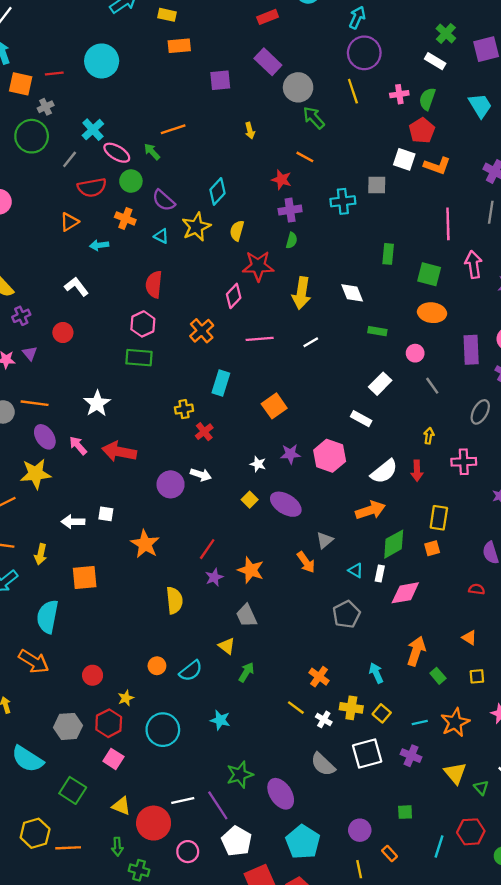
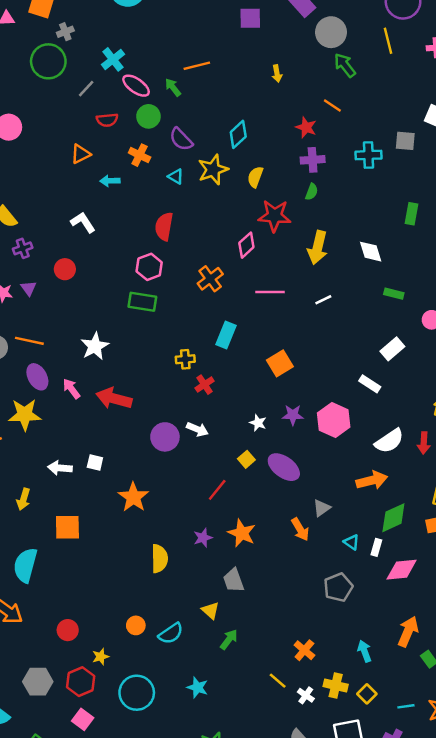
red semicircle: (92, 187) -> (107, 120), size x0.7
red line: (207, 549) -> (217, 490), moved

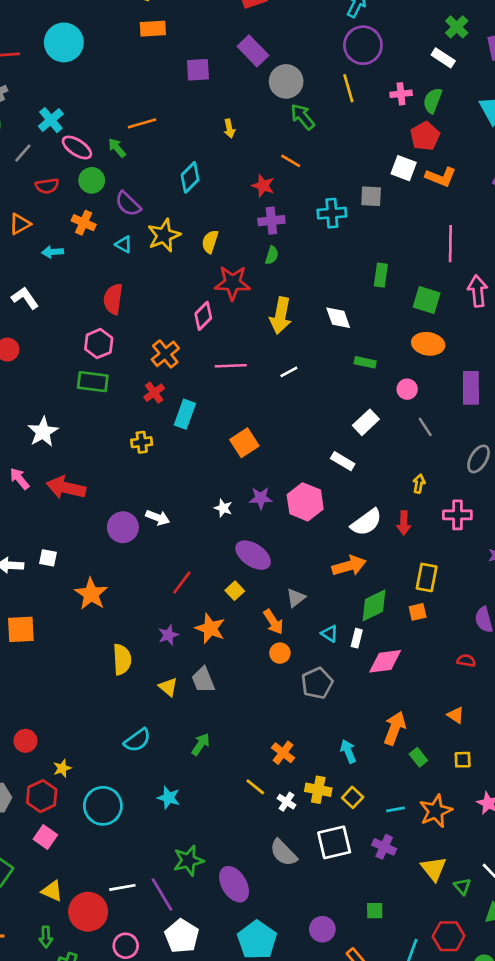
cyan diamond: (238, 134) -> (190, 177), moved
red cross: (205, 385) -> (154, 393), moved
yellow square: (246, 459) -> (235, 591), moved
yellow triangle: (210, 610) -> (168, 687), moved
orange circle: (136, 625) -> (280, 653), moved

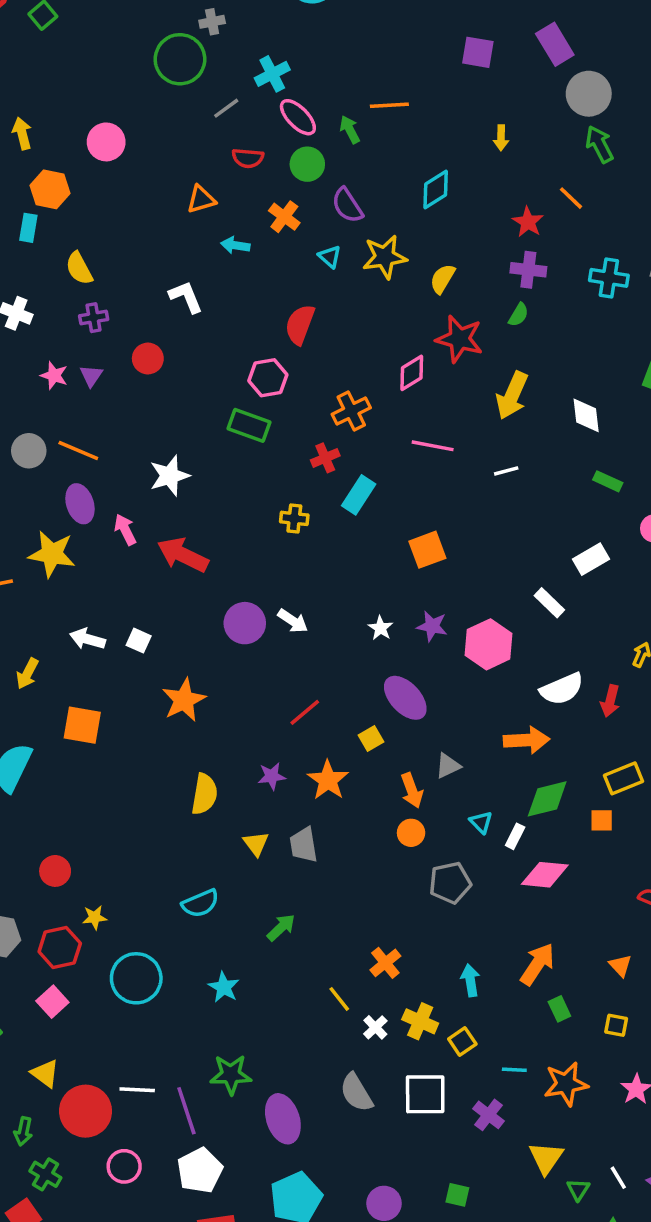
yellow rectangle: (427, 577) -> (624, 778), turned 44

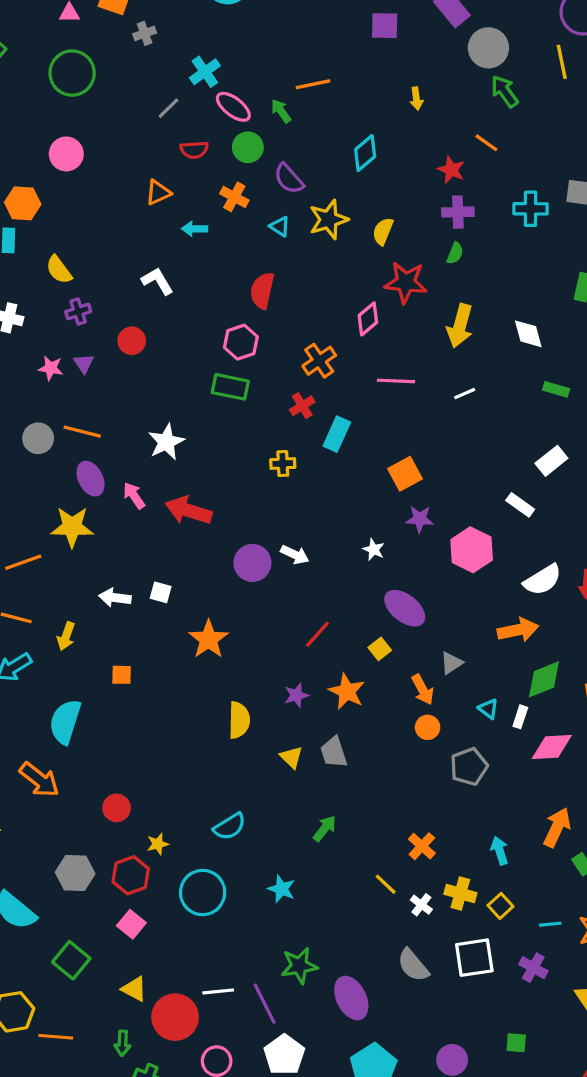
green circle: (180, 59) -> (72, 73), moved
purple star: (432, 626) -> (420, 519), moved
orange square: (82, 725) -> (122, 675), size x0.6
cyan semicircle: (200, 903) -> (230, 826), moved

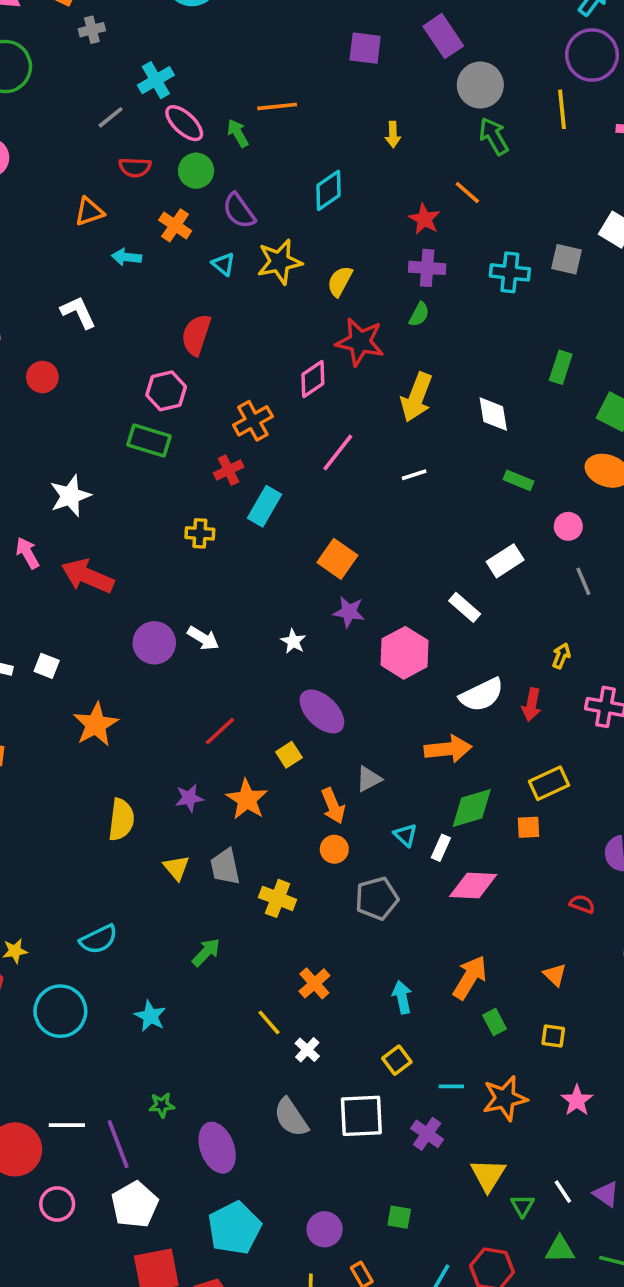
pink line: (396, 381) -> (338, 453), turned -60
orange square: (405, 474) -> (337, 559), turned -32
yellow cross: (460, 893) -> (278, 898), moved
green star: (299, 966) -> (162, 1105), size x0.6

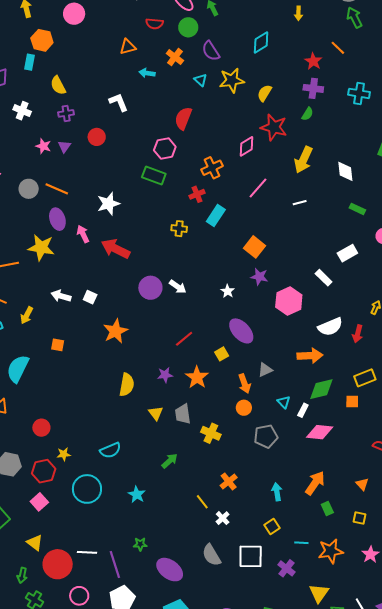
purple ellipse: (217, 1148) -> (170, 570), turned -36

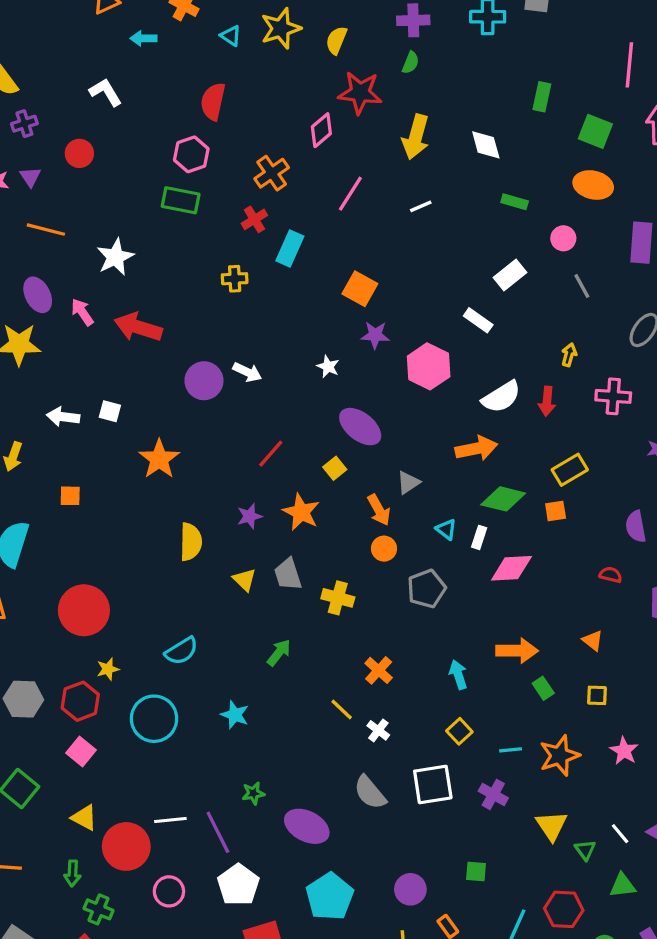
orange line: (57, 189) -> (46, 230), moved
green diamond: (321, 389) -> (503, 499), turned 36
red circle: (41, 428) -> (84, 610), moved, size x1.8
orange arrow: (315, 483) -> (517, 651), turned 65

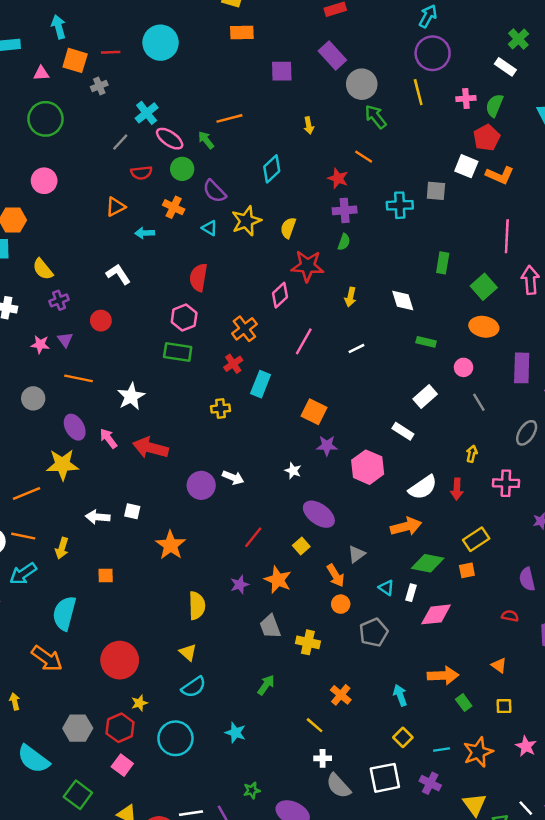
green square: (595, 131) -> (484, 287), turned 30
yellow arrow: (416, 137) -> (350, 297), size x0.6
yellow triangle: (244, 580) -> (188, 652), moved
white cross: (378, 730) -> (323, 758), moved, turned -35

